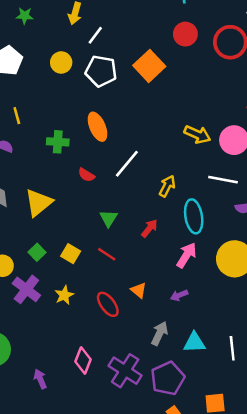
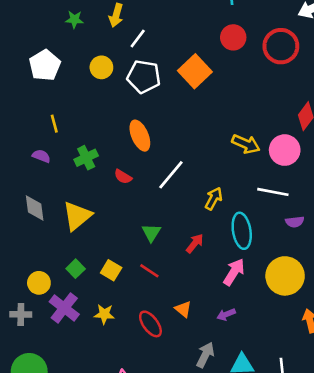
green star: (25, 16) -> (74, 19), moved
green cross: (58, 142) -> (86, 158), moved, turned -30
red semicircle: (86, 175) -> (123, 177), moved
yellow star: (64, 295) -> (104, 314), turned 30

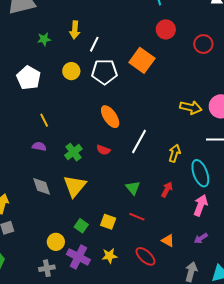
red circle: (281, 46) -> (203, 44), moved, size x0.7
green cross: (86, 158) -> (73, 152), moved

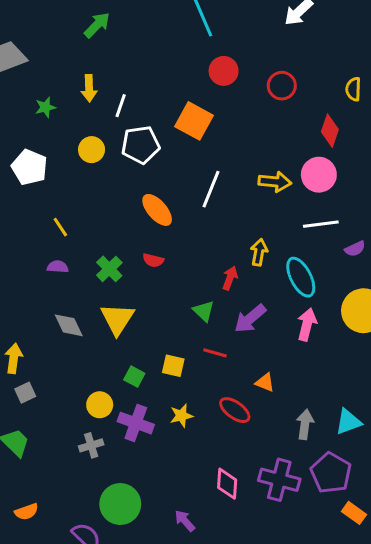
white line: (139, 142) -> (211, 189), moved
red arrow: (167, 190) -> (230, 278), moved
purple arrow: (201, 238) -> (250, 319), moved, size x1.6

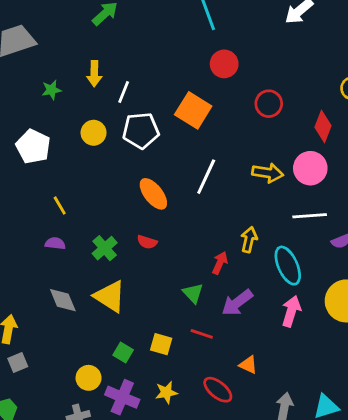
red circle: (282, 86) -> (269, 104), moved
yellow triangle: (117, 319) -> (110, 296), turned -33

